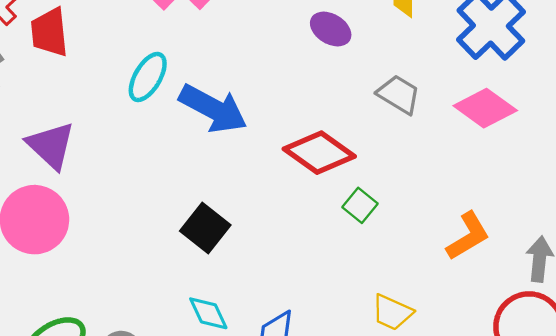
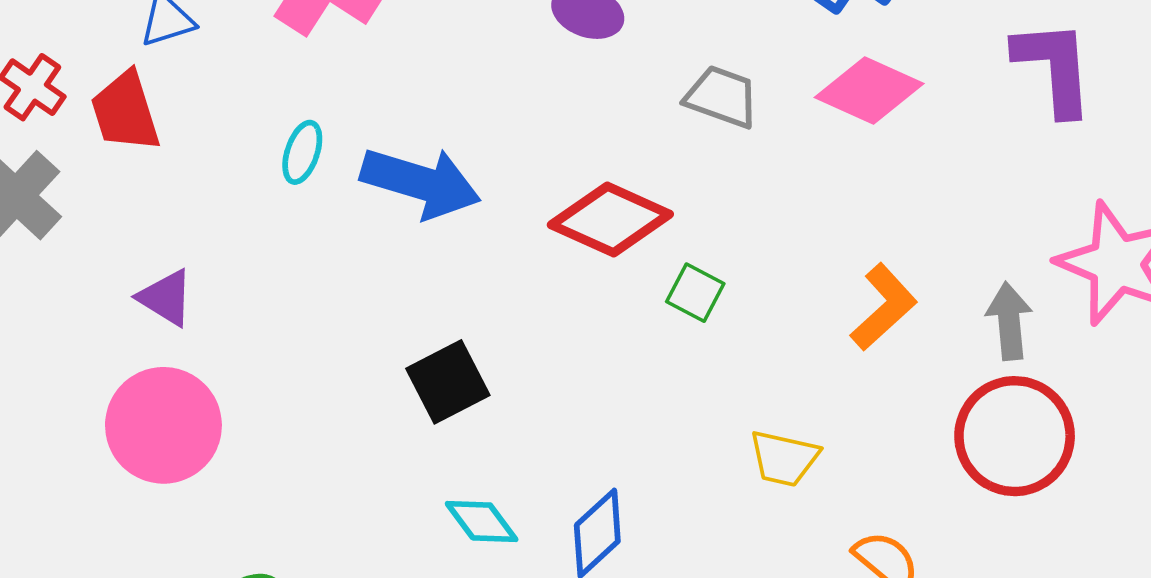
cyan ellipse: (148, 77) -> (302, 152), size x0.7
purple triangle: (51, 146) -> (166, 298), size x0.7
black square: (205, 228) -> (448, 382), turned 36

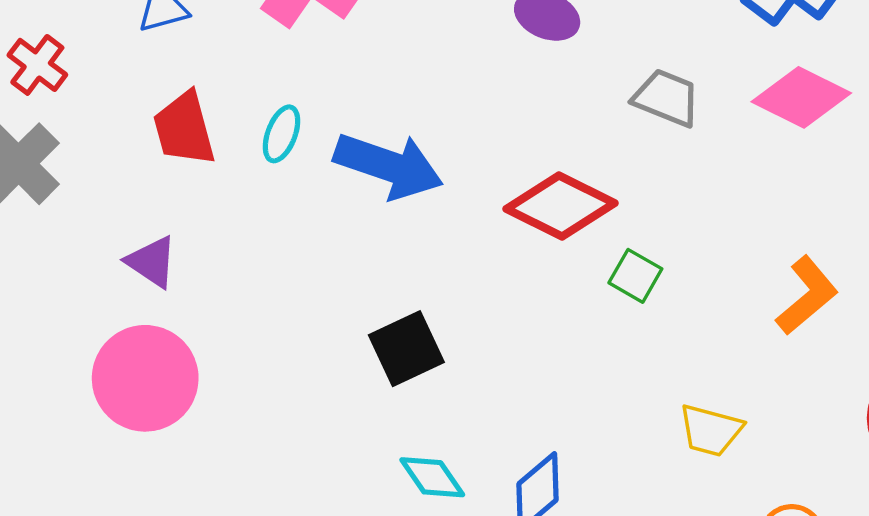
red trapezoid: (125, 112) -> (184, 129), moved

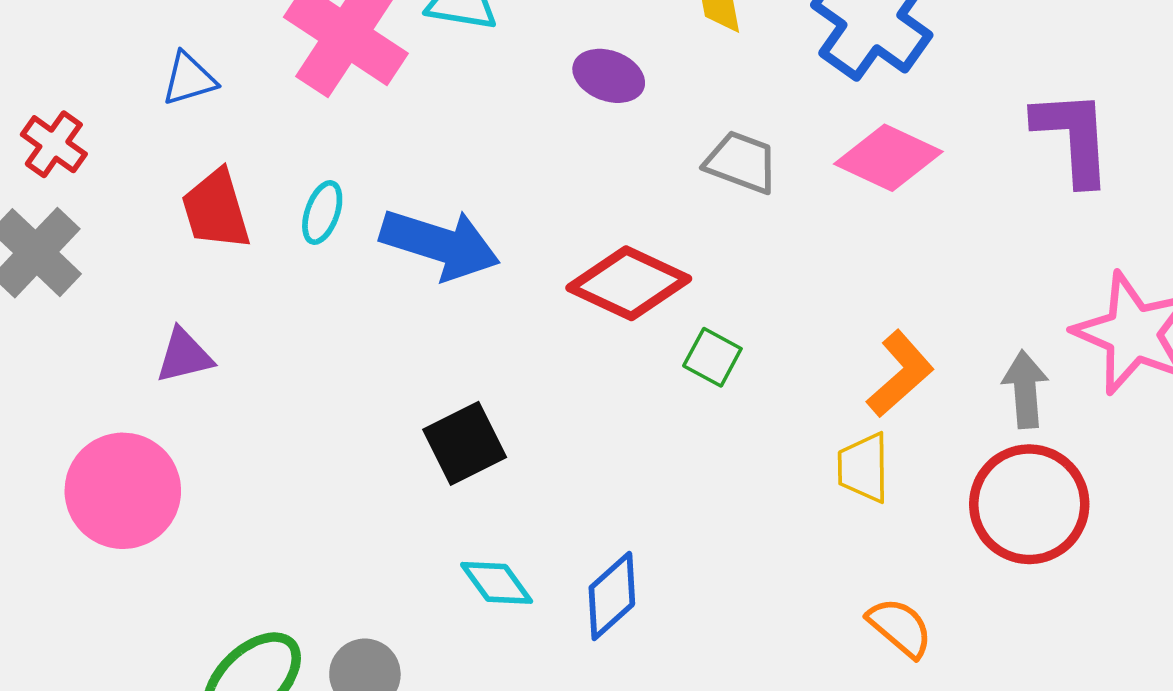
purple triangle: (152, 262) -> (184, 356), turned -46
pink circle: (145, 378) -> (123, 491), moved
yellow trapezoid: (711, 430) -> (863, 468), moved, turned 76

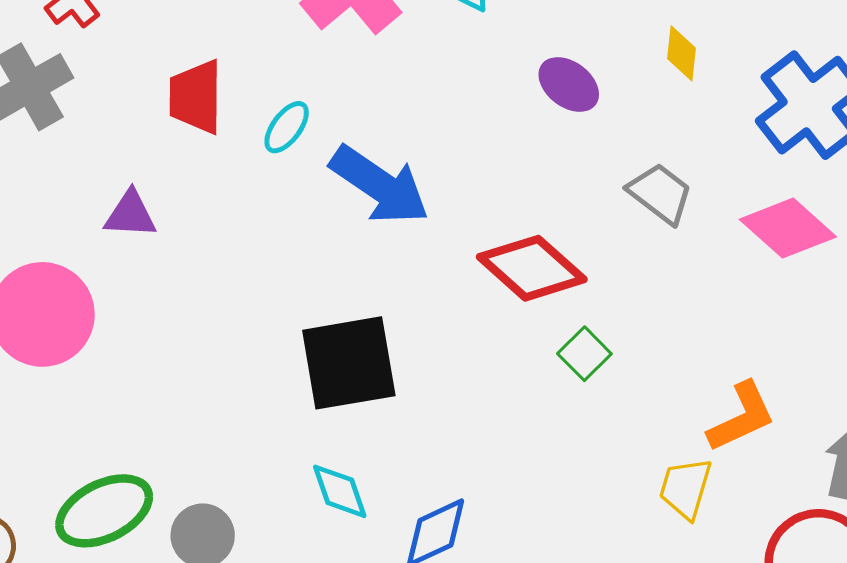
black square: (465, 443) -> (349, 363), size x1.4

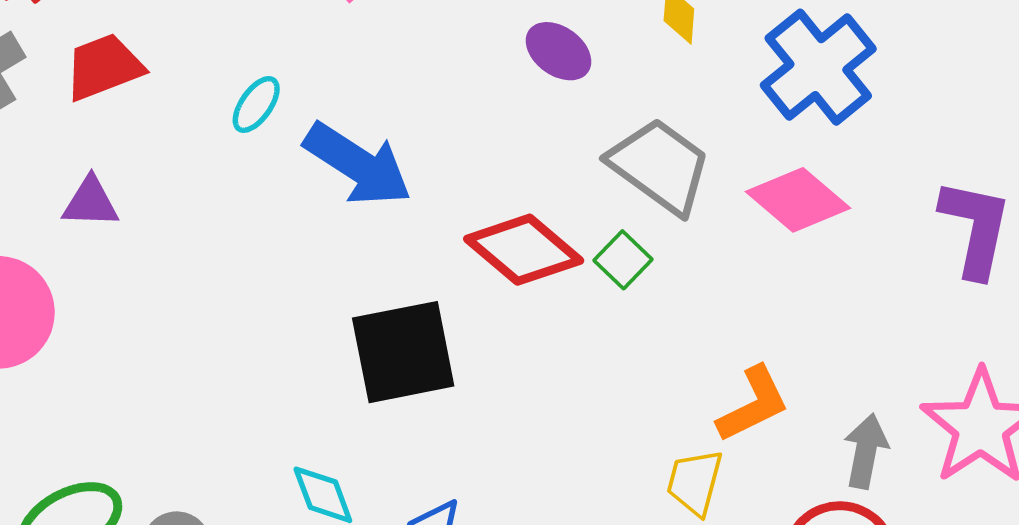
red trapezoid: (196, 97) -> (104, 67), moved, turned 70
gray trapezoid: (660, 193) -> (660, 166), size x1.5
green square: (584, 354) -> (623, 260), moved
black square: (349, 363) -> (403, 352), moved

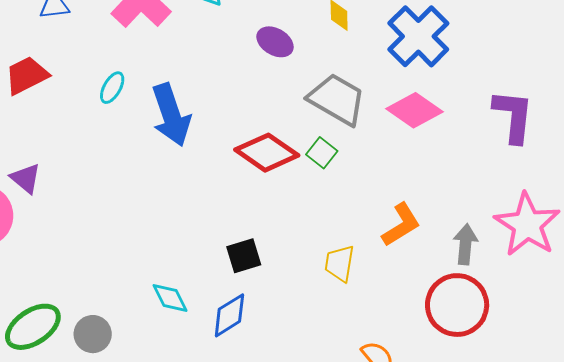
blue arrow: (358, 164) -> (171, 115), turned 44
purple triangle: (91, 202) -> (26, 178), moved, turned 44
black square: (403, 352) -> (244, 256), moved, size x0.6
yellow trapezoid: (695, 482) -> (340, 263), moved

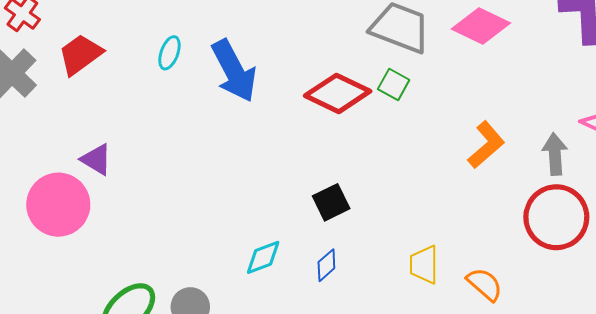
yellow trapezoid: (340, 263) -> (424, 265), moved
cyan diamond: (170, 298) -> (263, 257), turned -75
blue diamond: (229, 315) -> (326, 265), size x0.7

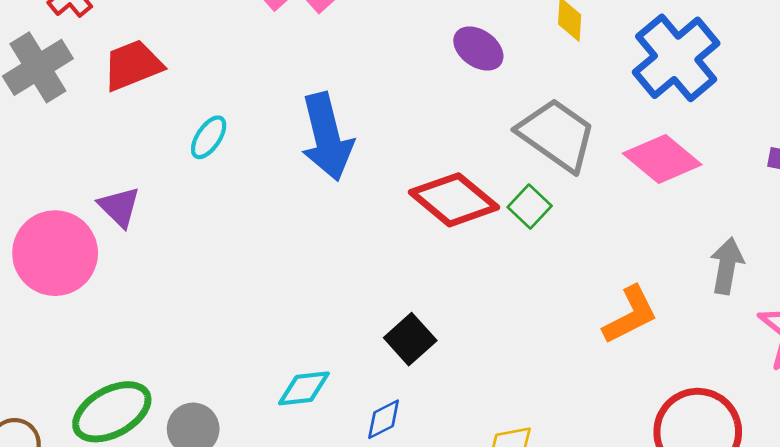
cyan ellipse: (169, 53) -> (209, 137), moved
gray arrow: (555, 154) -> (727, 266), moved
black square: (331, 202) -> (410, 339), turned -30

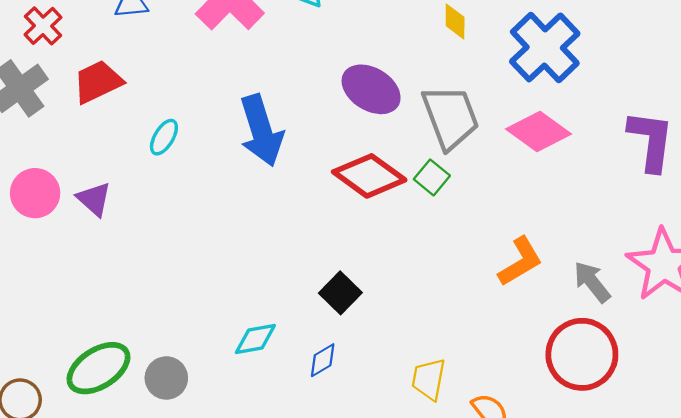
purple ellipse: (478, 48) -> (371, 89), moved, size x1.4
gray trapezoid: (557, 135) -> (450, 117), turned 38
pink circle: (55, 253) -> (35, 193), moved, size x0.7
gray arrow: (727, 266) -> (592, 282), moved, turned -45

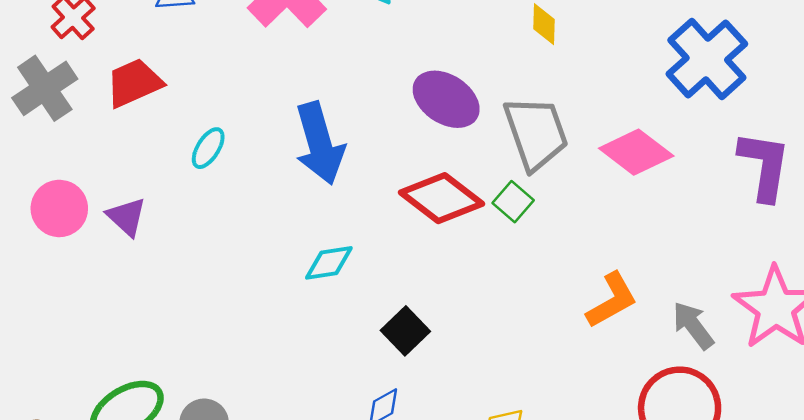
blue cross: (545, 47) -> (707, 59), moved
cyan diamond: (255, 339) -> (329, 263), moved

